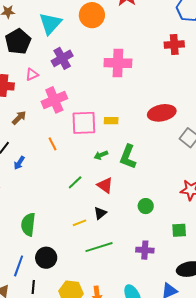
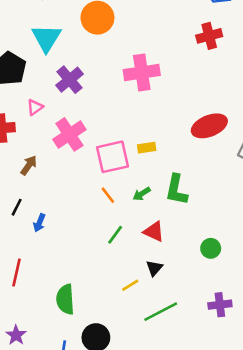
orange line: (53, 144) -> (108, 195), moved

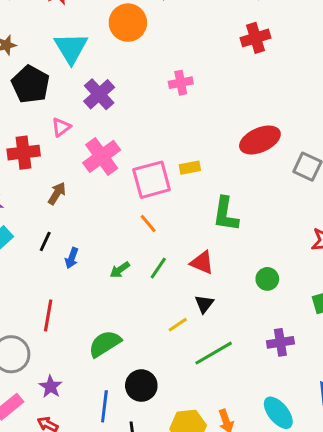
pink cross: (142, 72) -> (181, 83), size x0.6
green arrow: (142, 194) -> (120, 270), moved
green semicircle: (65, 299) -> (105, 344), turned 64

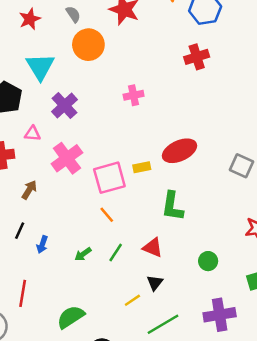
pink triangle: (61, 127) -> (32, 134), turned 42
red ellipse: (260, 140) -> (180, 151), moved
purple cross: (280, 342) -> (220, 315), size x1.4

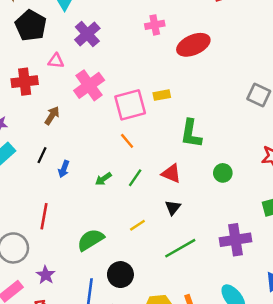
red ellipse: (180, 151) -> (193, 45), moved
green circle: (208, 261) -> (223, 173), moved
yellow line: (132, 300) -> (137, 225), moved

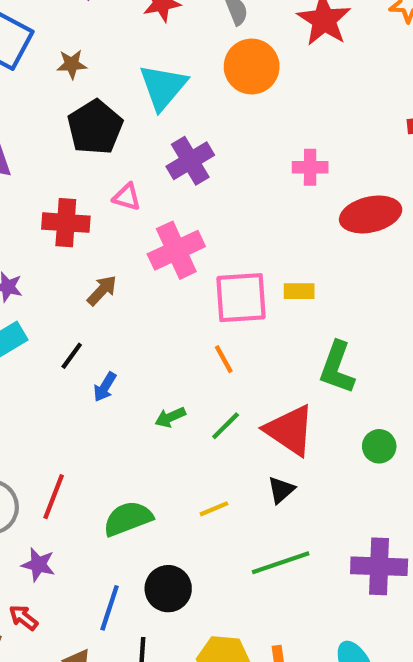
red triangle: (171, 173) -> (290, 430), size x1.5
red line: (44, 216) -> (54, 497), moved
purple star: (46, 275) -> (38, 565), turned -30

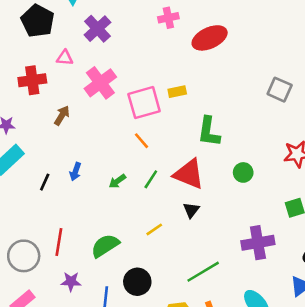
black line: (72, 356) -> (45, 182), moved
green line: (281, 563) -> (203, 272), moved
purple star: (38, 565) -> (71, 282), moved

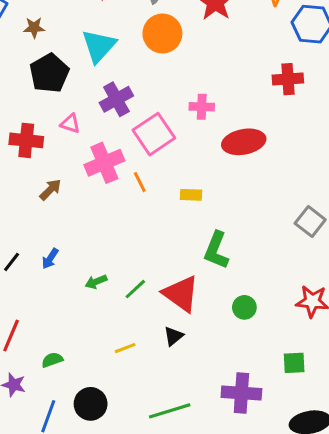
pink square: (144, 103) -> (154, 134), moved, turned -32
orange line: (142, 141) -> (140, 182), moved
green semicircle: (105, 246) -> (52, 360), moved, size x0.6

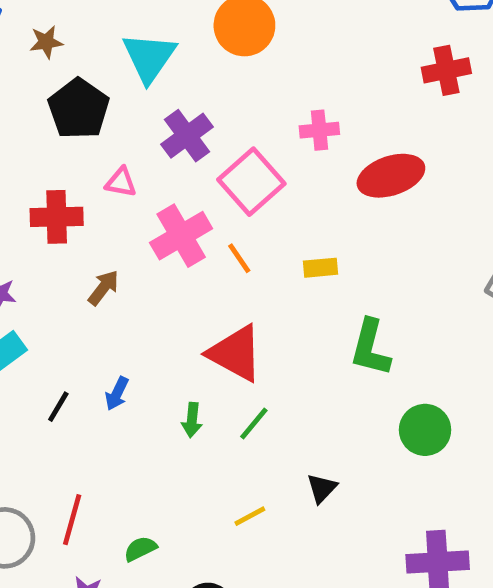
green arrow: (96, 282) -> (192, 420), turned -55
red triangle: (181, 294) -> (235, 353), moved
green circle: (244, 307) -> (425, 430), size x1.4

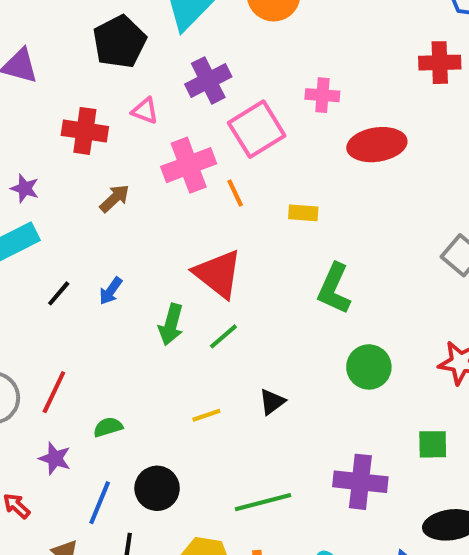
green arrow: (192, 420) -> (171, 324), size x1.4

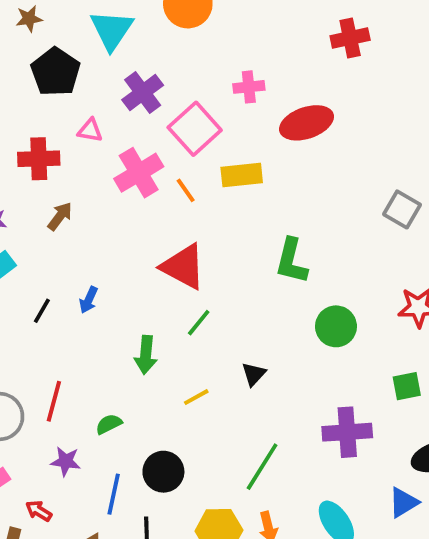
brown arrow: (115, 198) -> (60, 216), moved
yellow rectangle: (303, 213) -> (242, 175), moved, size x1.5
green arrow: (171, 324) -> (146, 355), moved
green line: (263, 502) -> (262, 467), turned -33

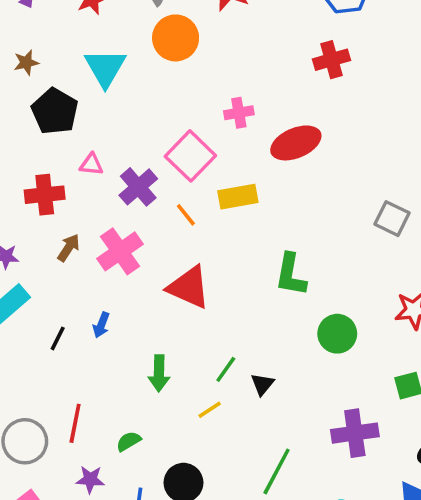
purple cross: (143, 92) -> (138, 187), moved
pink cross: (139, 173) -> (120, 251), moved
green line: (199, 323) -> (226, 369), moved

